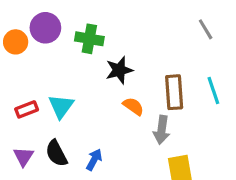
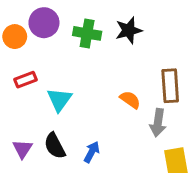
black star: (119, 70) -> (129, 30), moved
red rectangle: (27, 109) -> (26, 80), moved

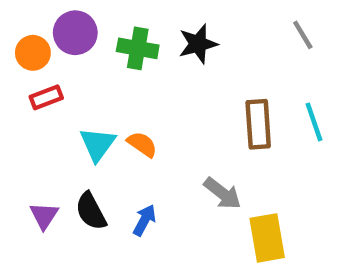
red rectangle: (26, 80) -> (46, 97), moved
orange semicircle: (130, 100) -> (142, 144), moved
gray arrow: (158, 123) -> (223, 193), moved, turned -60

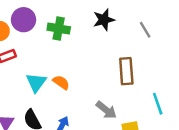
gray line: (303, 35) -> (145, 30), moved
black star: (198, 44) -> (104, 20), moved
cyan line: (314, 122) -> (158, 104), moved

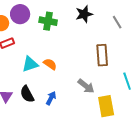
cyan triangle: (36, 82) -> (30, 64), turned 36

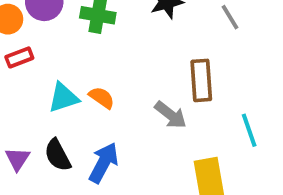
gray arrow: (86, 86) -> (171, 115), moved
blue arrow: (51, 98) -> (104, 163), size x1.5

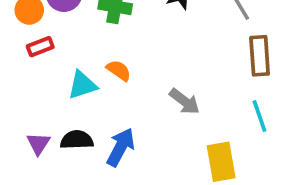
brown rectangle: (201, 80) -> (260, 56), moved
orange semicircle: (102, 98) -> (119, 70), moved
black semicircle: (58, 155) -> (77, 140), turned 116

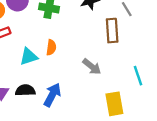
brown rectangle: (260, 56) -> (112, 31), moved
orange semicircle: (119, 70) -> (51, 47), turned 63

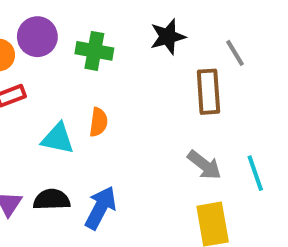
cyan triangle: (29, 56) -> (58, 138), turned 30
gray arrow: (92, 67) -> (204, 165), moved

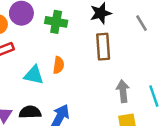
brown rectangle: (208, 92) -> (103, 47), moved
gray arrow: (204, 165) -> (123, 91), turned -135

